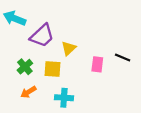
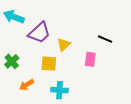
black line: (123, 57) -> (105, 39), moved
green cross: (25, 67) -> (12, 61), moved

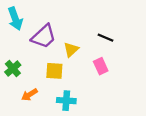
cyan arrow: (14, 17) -> (15, 19), turned -132
black line: (105, 39) -> (105, 38), moved
pink rectangle: (90, 59) -> (101, 66), turned -32

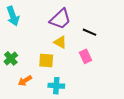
purple trapezoid: (44, 36) -> (60, 19), moved
yellow triangle: (71, 50) -> (60, 42), turned -48

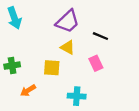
green cross: (11, 58) -> (12, 66), turned 32
cyan cross: (56, 86) -> (77, 96), moved

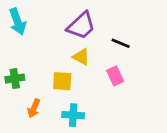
orange arrow: (28, 90) -> (34, 108), turned -35
cyan cross: (77, 96) -> (73, 115), moved

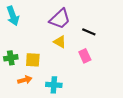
yellow square: (62, 81) -> (33, 60), moved
orange arrow: (34, 108) -> (25, 80), turned -128

